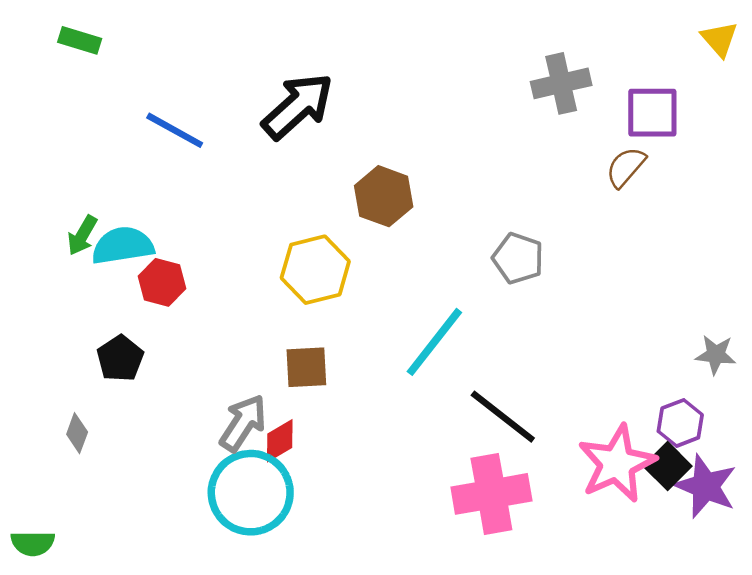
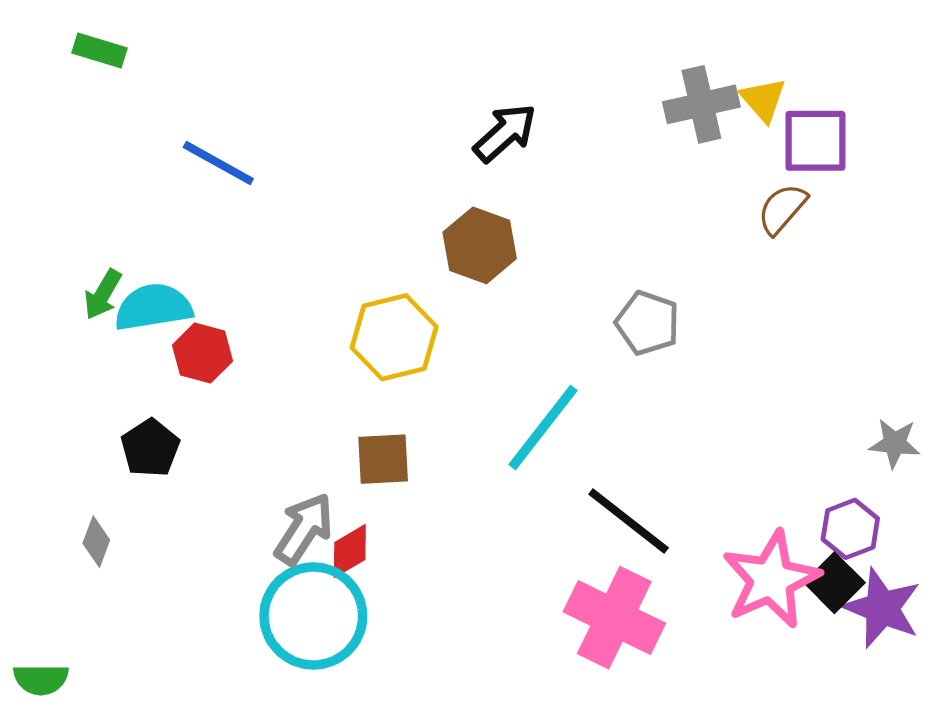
yellow triangle: (720, 39) -> (763, 100), moved
black arrow: (298, 106) -> (505, 133), moved, size x0.7
pink cross: (491, 494) -> (614, 618), turned 36

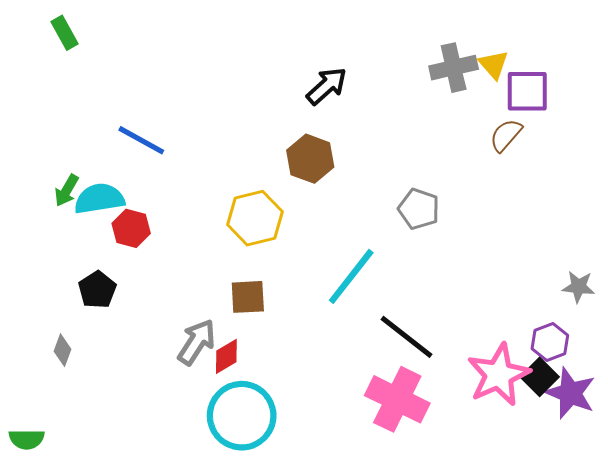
green rectangle: (100, 51) -> (65, 33), turned 44
blue line: (218, 163) -> (141, 140), moved
cyan circle: (313, 616) -> (242, 416), moved

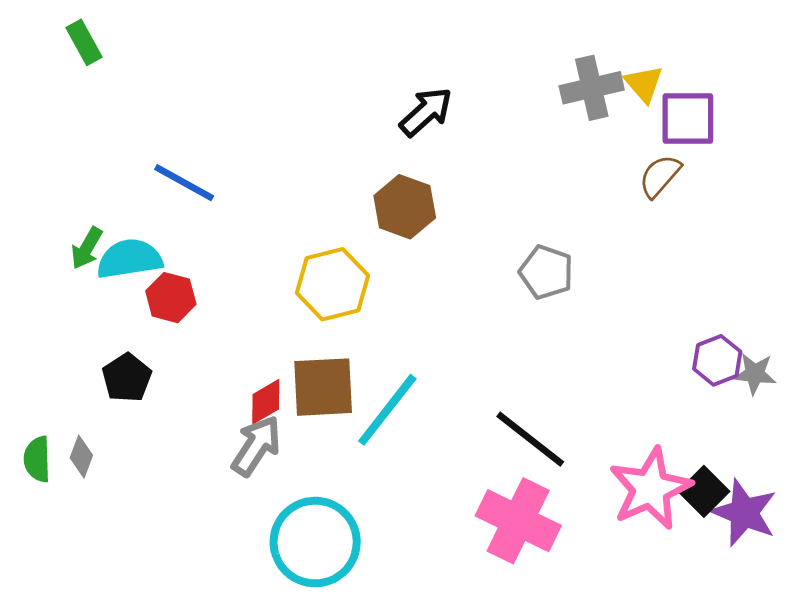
cyan line: (351, 276) -> (387, 410), moved
brown square: (248, 297) -> (323, 387), size x1.4
purple hexagon: (550, 342) -> (717, 360), moved
red diamond: (226, 356) -> (266, 402), moved
green semicircle: (27, 439) -> (37, 459), moved, turned 88

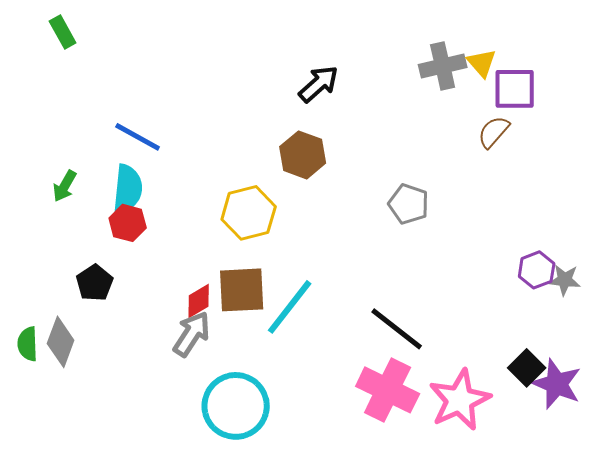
cyan semicircle: (129, 259) -> (128, 189), moved, turned 105
gray diamond: (81, 457) -> (61, 342), size x1.6
pink star: (650, 489) -> (460, 400), moved

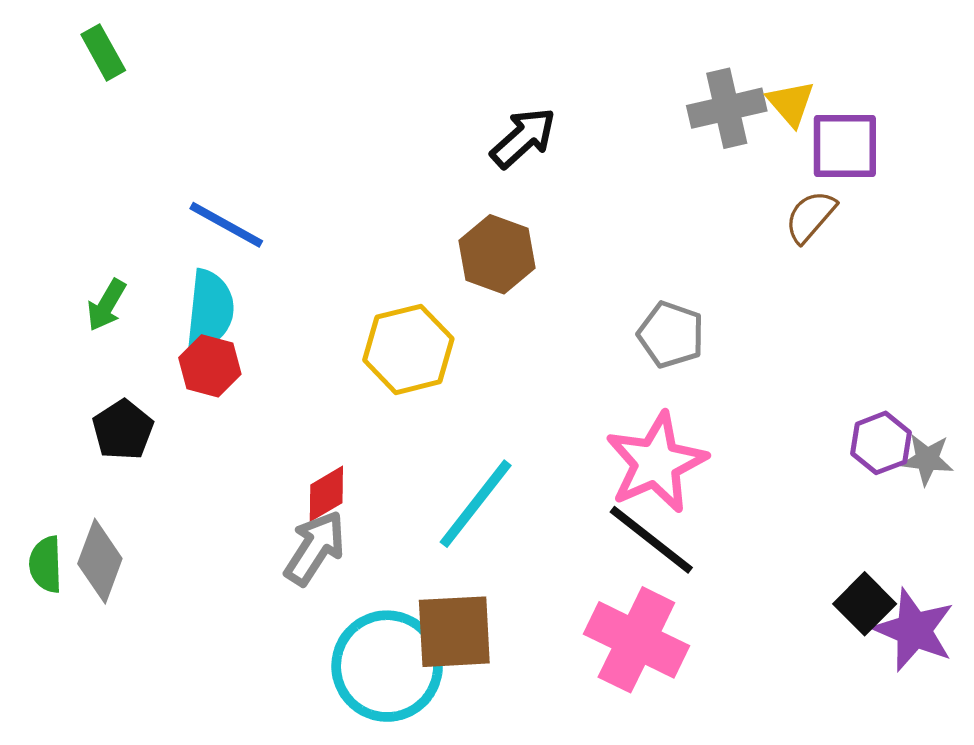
black pentagon: (95, 283) -> (123, 430), moved
brown square: (242, 290) -> (454, 632), moved
pink star: (460, 400) -> (656, 463), moved

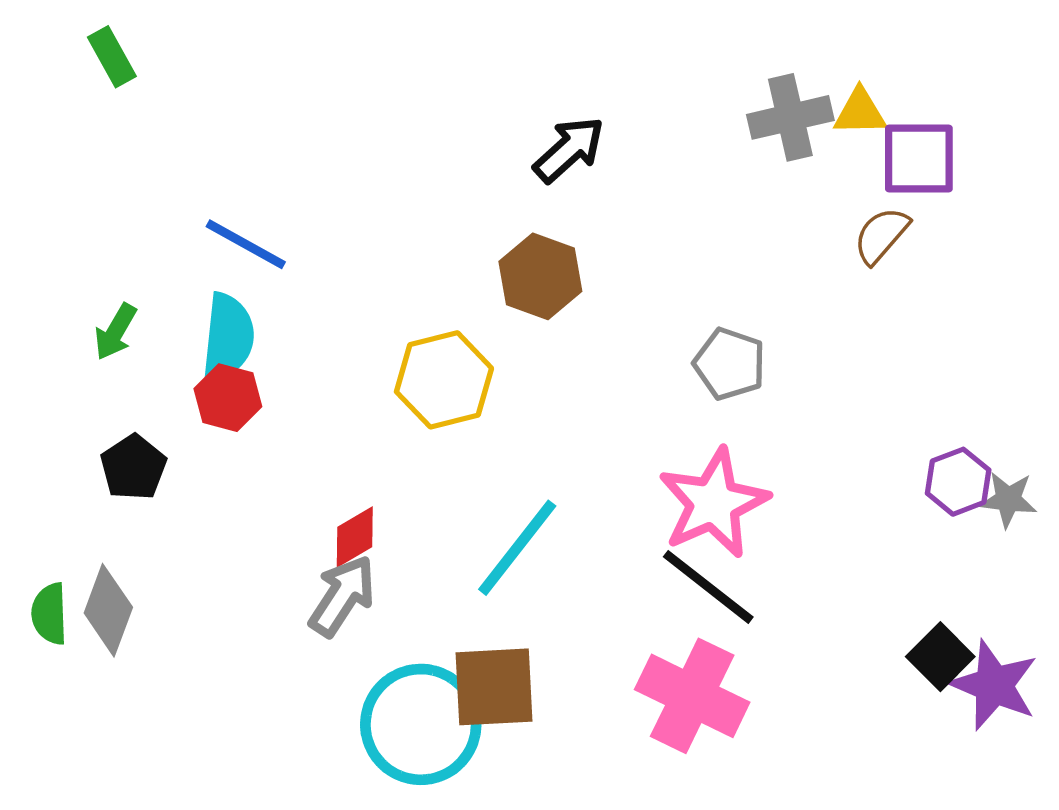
yellow triangle: (791, 103) -> (860, 112), turned -50

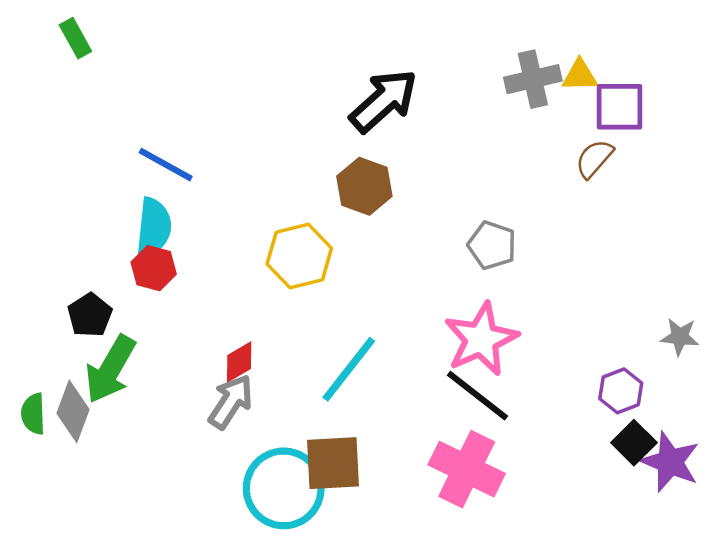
black arrow: (569, 150) -> (384, 101), size x1.4
green arrow: (116, 332) -> (110, 369), moved, size x1.8
purple hexagon: (958, 482) -> (621, 391), moved

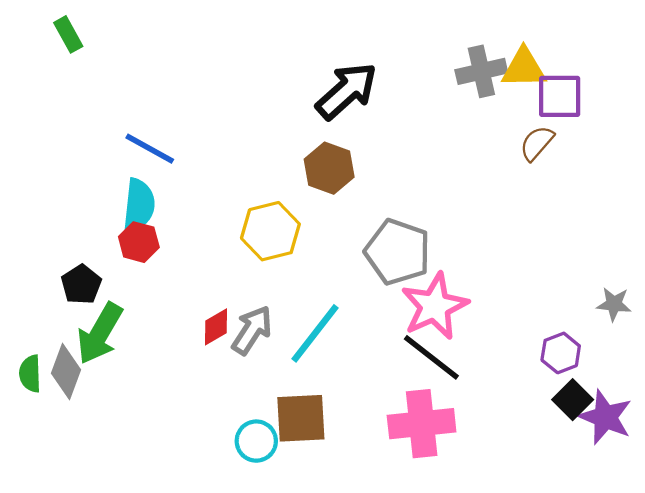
yellow triangle: (580, 75) -> (524, 68), size x1.4
gray pentagon: (492, 245) -> (398, 252), moved, size x1.5
gray arrow: (231, 402) -> (252, 330), moved
pink cross: (467, 469) -> (422, 424), turned -32
cyan circle: (284, 488) -> (256, 441), size x0.6

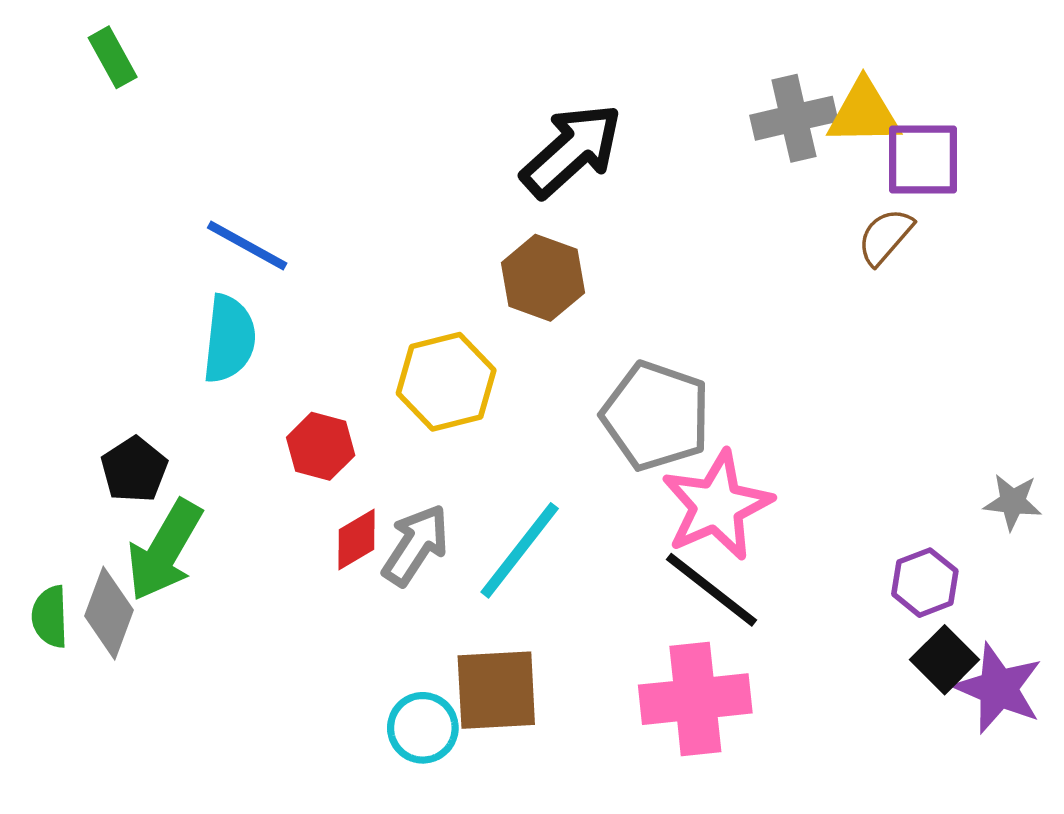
red hexagon: (139, 242) -> (321, 446), moved

